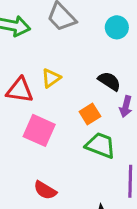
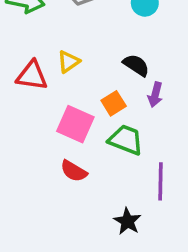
pink square: (39, 130) -> (75, 124), moved
red semicircle: (45, 190) -> (74, 171), moved

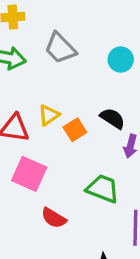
orange square: (114, 103) -> (75, 130), moved
pink square: (75, 124) -> (29, 174), moved

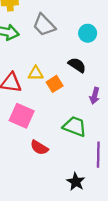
yellow triangle: (49, 115) -> (36, 73), turned 35
black semicircle: (113, 118) -> (77, 65), moved

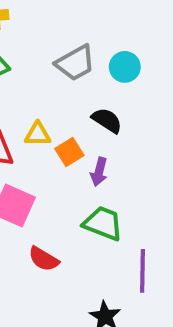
gray trapezoid: (44, 25) -> (75, 63), moved, turned -75
purple arrow: (95, 96) -> (99, 172), moved

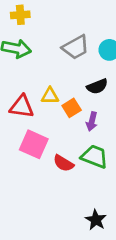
black semicircle: (107, 120) -> (97, 86), turned 125
red semicircle: (44, 259) -> (63, 163), moved

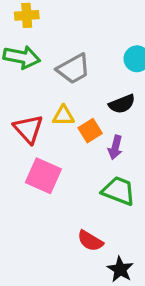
gray trapezoid: (76, 47) -> (73, 69), moved
red triangle: (22, 107) -> (28, 129), turned 40
red semicircle: (63, 163) -> (90, 241), moved

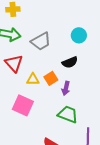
yellow triangle: (63, 116) -> (33, 79), moved
red triangle: (28, 129) -> (14, 63), moved

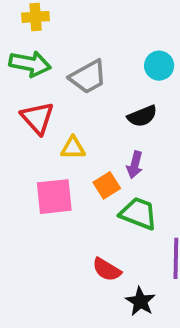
orange square: (51, 78) -> (107, 185), moved
pink square: (23, 105) -> (54, 197), turned -30

